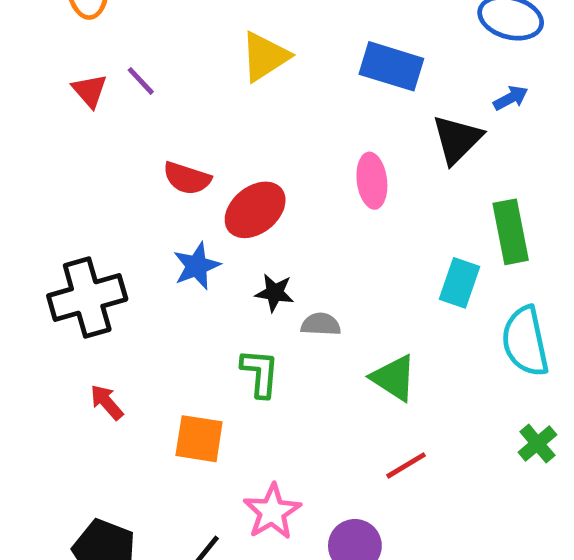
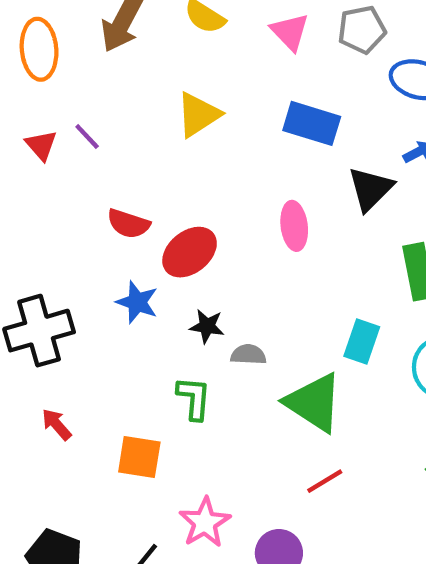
blue star: (197, 266) -> (137, 302), turned -30
cyan rectangle: (460, 283) -> (362, 341), moved
green triangle: (394, 378) -> (314, 403), size x1.4

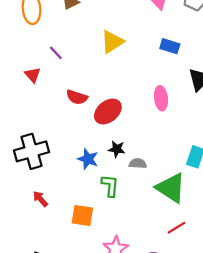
blue rectangle: (312, 123) -> (170, 46), size x0.7
red triangle: (41, 145) -> (33, 75), moved
blue star: (137, 302) -> (88, 159), moved

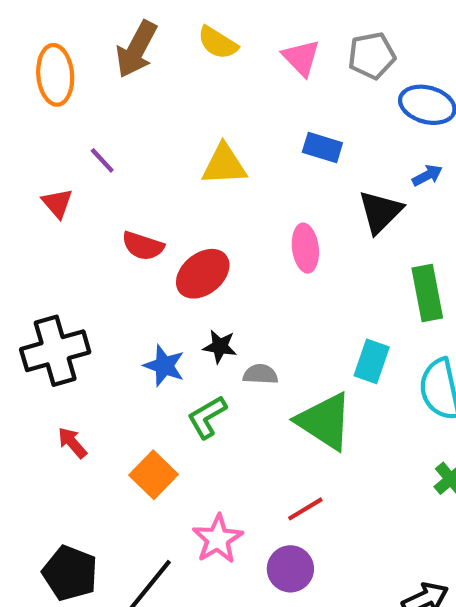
yellow triangle: (112, 42) -> (224, 165), moved, turned 30
green L-shape: (110, 186) -> (207, 417), turned -125
orange square: (82, 216) -> (154, 475), turned 35
red line: (176, 228) -> (305, 509), moved

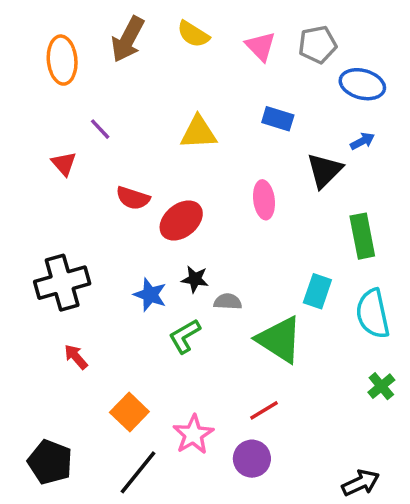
orange square: (154, 475) -> (129, 412), moved
black pentagon: (70, 573) -> (50, 462), moved

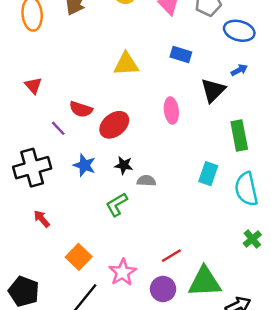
purple line: (100, 129) -> (58, 128), moved
blue star: (150, 295) -> (84, 165), moved
green triangle: (280, 340) -> (205, 282), moved, turned -36

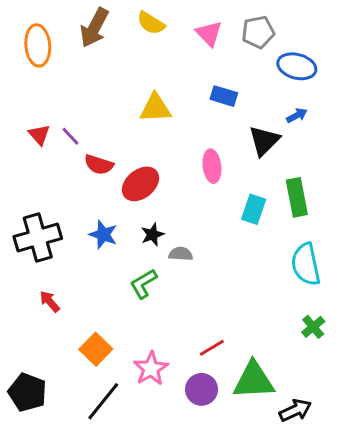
purple line: (58, 128) -> (71, 136), moved
black star: (124, 165) -> (152, 235), turned -30
cyan rectangle: (208, 174) -> (254, 209), moved

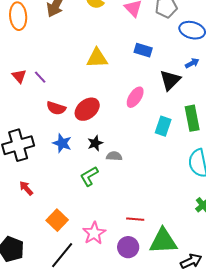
red semicircle: (99, 165) -> (56, 108), moved
pink ellipse: (212, 166) -> (135, 97), turned 40
red line: (212, 348) -> (135, 219), turned 36

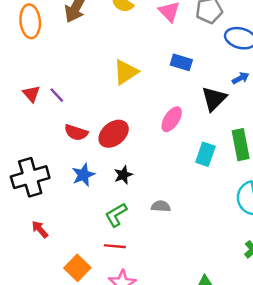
yellow triangle: (97, 58) -> (126, 72), turned -30
blue star: (62, 143) -> (83, 175), turned 30
gray semicircle: (114, 156) -> (161, 206), moved
red line: (135, 219) -> (115, 246), moved

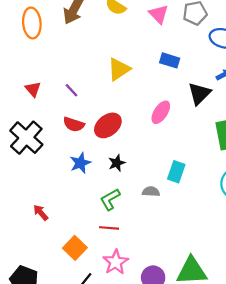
purple line: (57, 95) -> (72, 90), moved
cyan rectangle: (205, 154) -> (176, 172), moved
black cross: (30, 177) -> (26, 138), moved, turned -32

